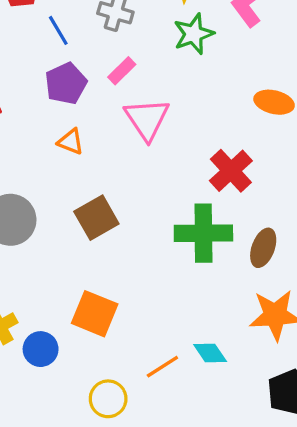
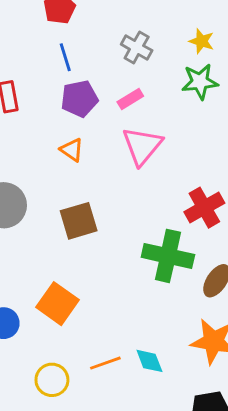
blue line: (58, 30) -> (65, 57), moved

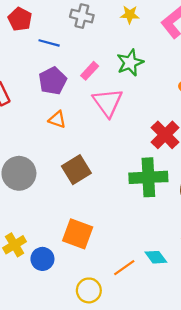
gray cross: (137, 47) -> (82, 16), moved
blue line: (65, 57) -> (49, 43), moved, turned -42
green star: (200, 82) -> (130, 63), moved

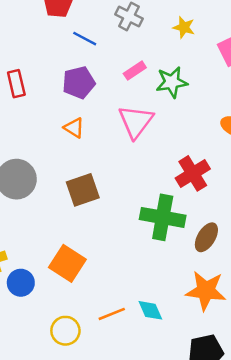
pink rectangle: (90, 71) -> (135, 71), moved

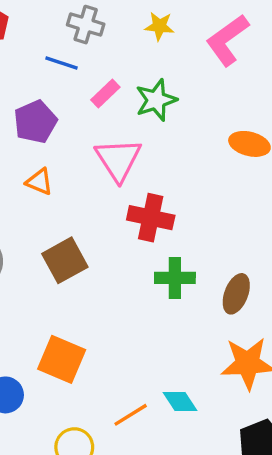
blue line: (85, 39) -> (61, 63), moved
red cross: (193, 173) -> (151, 218), moved, turned -36
green cross: (163, 217) -> (175, 278), size x0.7

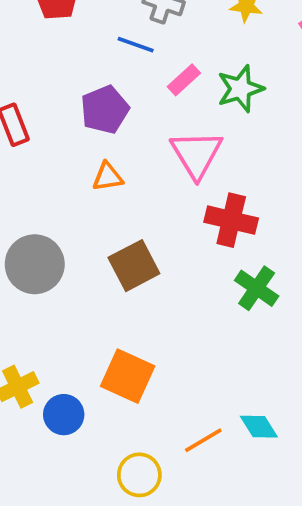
orange triangle: (39, 182) -> (108, 177), turned -32
green cross: (175, 278) -> (257, 288), turned 33

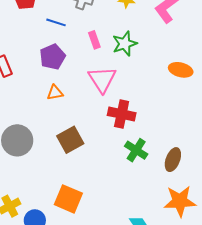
blue line: (136, 45) -> (56, 22), moved
pink rectangle: (184, 80) -> (94, 40), turned -66

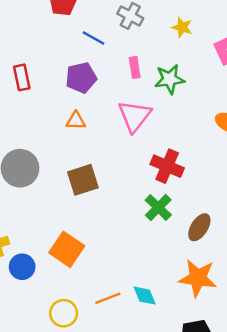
red cross: (122, 114) -> (167, 166), moved

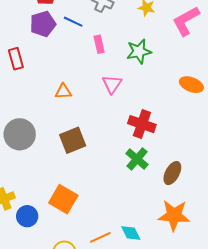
pink rectangle: (135, 67) -> (99, 44), moved
purple pentagon: (81, 78) -> (43, 24), moved
pink triangle: (135, 116) -> (112, 84), size x0.7

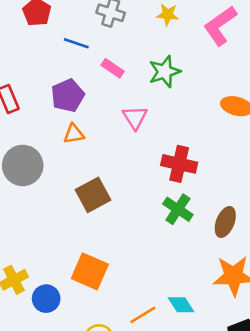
purple pentagon: (43, 24) -> (68, 96), moved
pink rectangle: (99, 44) -> (113, 68), turned -36
gray circle: (20, 134) -> (23, 165), moved

